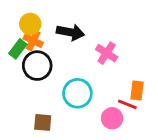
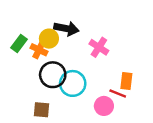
yellow circle: (30, 24) -> (49, 39), moved
orange cross: (33, 41) -> (39, 50), moved
black circle: (37, 66) -> (53, 75), moved

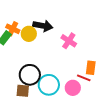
orange cross: (39, 50) -> (13, 29), moved
black circle: (53, 75) -> (30, 75), moved
cyan circle: (73, 83) -> (49, 85), moved

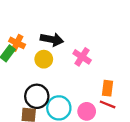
yellow circle: (29, 34) -> (44, 59), moved
red line: (84, 78) -> (108, 104), moved

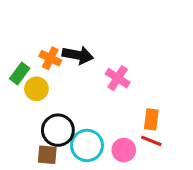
orange cross: (17, 43) -> (50, 58), moved
yellow circle: (44, 59) -> (36, 89), moved

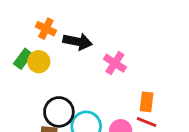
orange cross: (50, 58) -> (46, 29), moved
yellow circle: (36, 89) -> (39, 62), moved

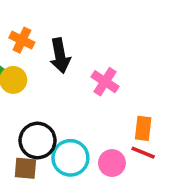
black arrow: (78, 42) -> (60, 56), turned 68

